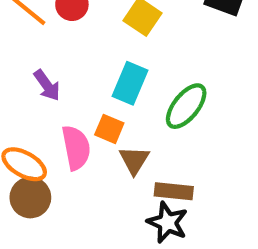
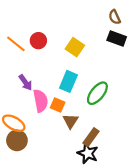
pink semicircle: (76, 148) -> (41, 101), moved
brown rectangle: (174, 191) -> (91, 137), turned -60

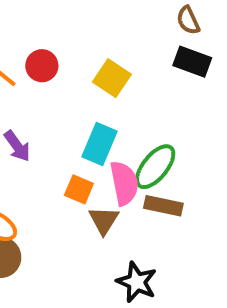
pink semicircle: (41, 101) -> (124, 183), moved
brown rectangle: (91, 137) -> (163, 206), moved, turned 66

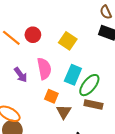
cyan rectangle: (100, 144) -> (73, 75), moved
pink semicircle: (124, 183) -> (44, 69), moved

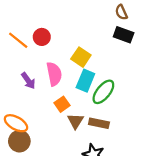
yellow square: (68, 41) -> (81, 57), moved
orange square: (51, 96) -> (62, 104), turned 32
brown rectangle: (93, 105) -> (99, 123), moved

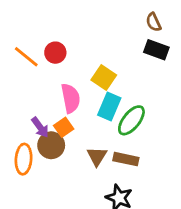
purple arrow: (28, 81) -> (40, 127), moved
orange square: (62, 104) -> (64, 127), moved
orange ellipse: (16, 123) -> (24, 159), turned 65
brown circle: (19, 141) -> (51, 145), moved

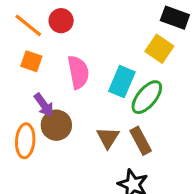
yellow square: (104, 77) -> (159, 49), moved
orange square: (64, 127) -> (31, 61), moved, turned -36
brown rectangle: (126, 159) -> (141, 141), turned 50

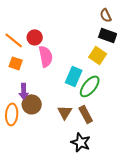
pink semicircle: (78, 72) -> (46, 56), moved
purple arrow: (44, 105) -> (24, 91), turned 35

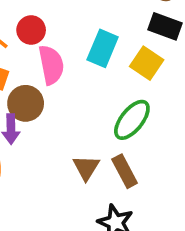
cyan rectangle: (74, 76) -> (103, 48), moved
brown circle: (32, 104) -> (26, 103), moved

